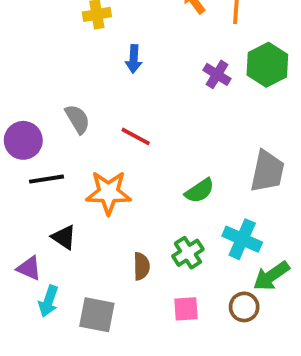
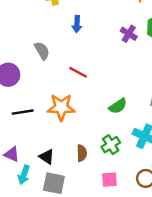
gray semicircle: (77, 119) -> (42, 51), moved
black line: (47, 179) -> (23, 112), moved
black triangle: (64, 237) -> (47, 157), moved

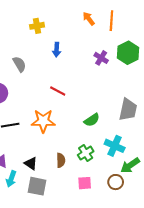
gray semicircle: (42, 51) -> (19, 64), moved

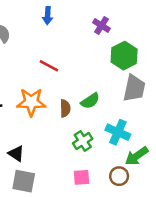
green hexagon: (128, 53) -> (124, 56), moved
brown semicircle: (61, 160) -> (65, 108), moved

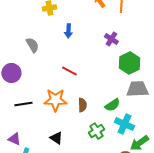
gray trapezoid: (134, 88) -> (137, 89), turned -105
green semicircle: (90, 101) -> (112, 105), moved
black triangle: (16, 154) -> (56, 138), moved

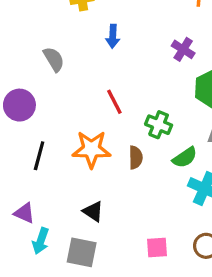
red line: (69, 71) -> (114, 102), turned 35
black line: (23, 104) -> (39, 156), turned -66
green cross: (96, 131) -> (159, 125), moved, turned -35

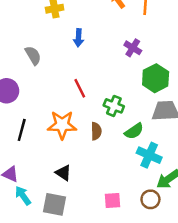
cyan arrow: (41, 241) -> (23, 196), turned 126

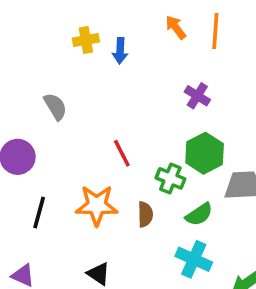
blue arrow: (78, 38) -> (120, 51), moved
green hexagon: (156, 78) -> (205, 153), moved
cyan cross: (149, 155) -> (194, 259), moved

